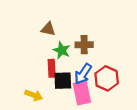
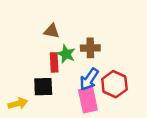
red rectangle: (52, 68) -> (54, 62), moved
black square: (63, 81) -> (43, 87), moved
yellow arrow: (34, 95) -> (18, 104), moved, turned -36

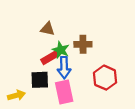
red rectangle: (54, 62) -> (50, 58), turned 63
blue arrow: (89, 79) -> (64, 68), moved, turned -35
pink rectangle: (88, 100) -> (64, 92), moved

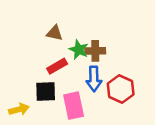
green star: (61, 50) -> (79, 50), moved
blue arrow: (64, 68) -> (94, 79), moved

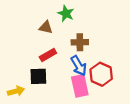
green star: (79, 50) -> (66, 14), moved
blue arrow: (94, 79) -> (79, 66), turned -30
pink rectangle: (74, 106) -> (80, 86), moved

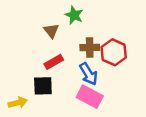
brown triangle: (46, 27) -> (51, 31), turned 40
red hexagon: (101, 74) -> (114, 52), moved
pink rectangle: (80, 86) -> (90, 97), turned -50

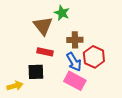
brown triangle: (51, 31) -> (43, 26), size x1.5
red hexagon: (114, 52) -> (94, 57), moved
red rectangle: (54, 62) -> (45, 52), turned 42

